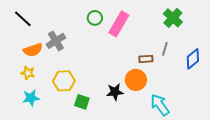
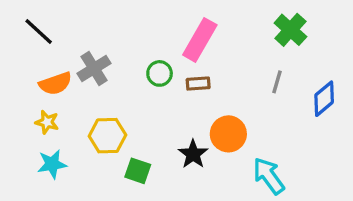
green circle: (95, 18) -> (160, 73), moved
brown rectangle: (146, 59) -> (198, 84), moved
black star: (115, 92) -> (193, 154), turned -30

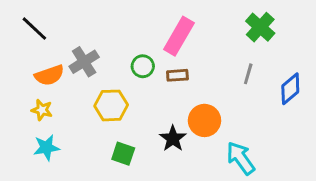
yellow hexagon: (107, 136) -> (111, 105), moved

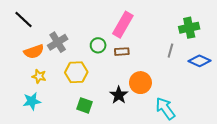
green cross: (260, 27) -> (189, 28), moved, turned 36
blue diamond: (290, 89) -> (199, 61), turned 65
yellow star: (42, 110) -> (39, 76), moved

